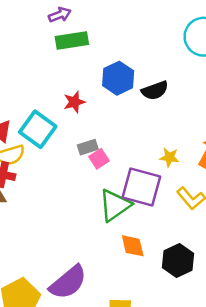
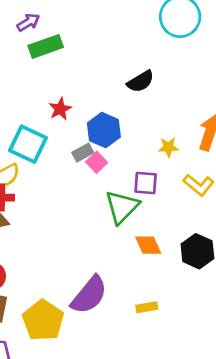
blue hexagon: (118, 78) -> (104, 130), moved
purple square: (141, 187) -> (146, 183), size x0.6

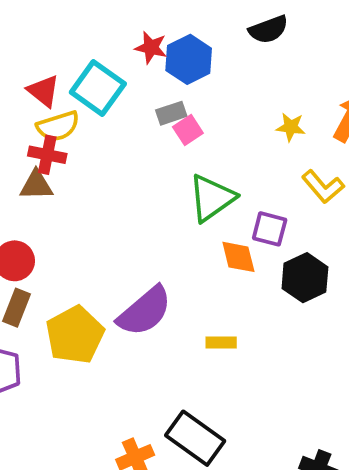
red star: (60, 109) -> (151, 48), turned 30
blue hexagon: (104, 130) -> (189, 59), moved
purple square: (146, 183) -> (270, 229), moved

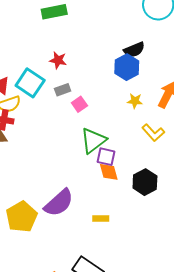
black semicircle: (268, 29) -> (134, 50), moved
blue hexagon: (189, 59) -> (127, 67), moved
gray rectangle: (171, 113) -> (63, 90), moved
purple square: (270, 229) -> (106, 157), moved

